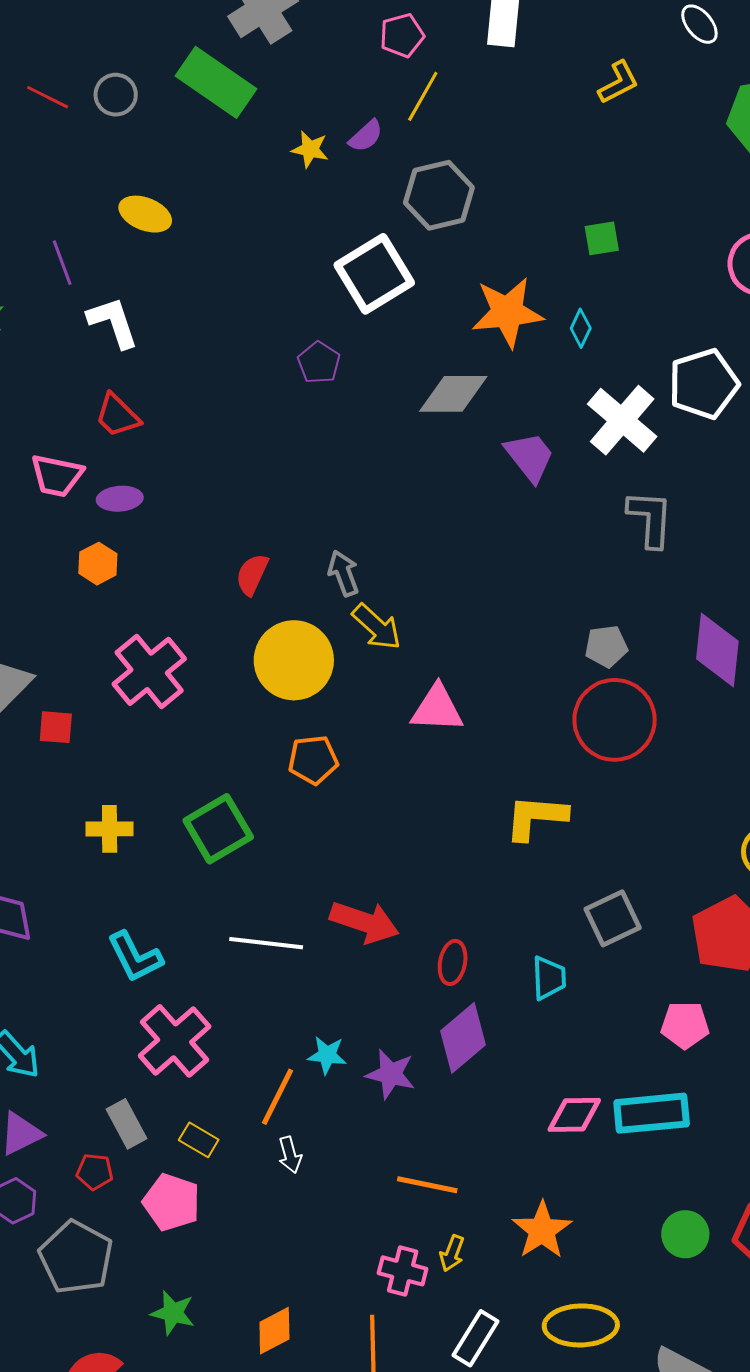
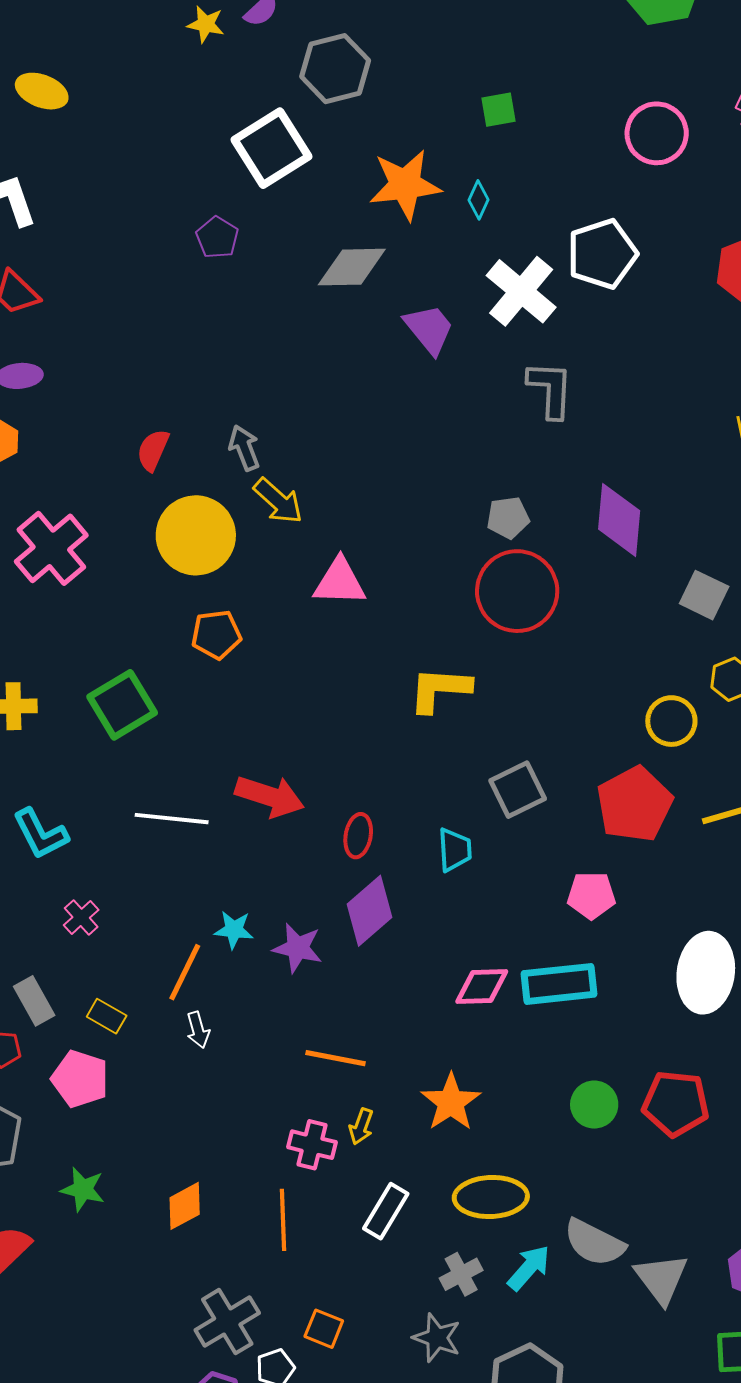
pink cross: (175, 1041) -> (81, 917), size x0.5

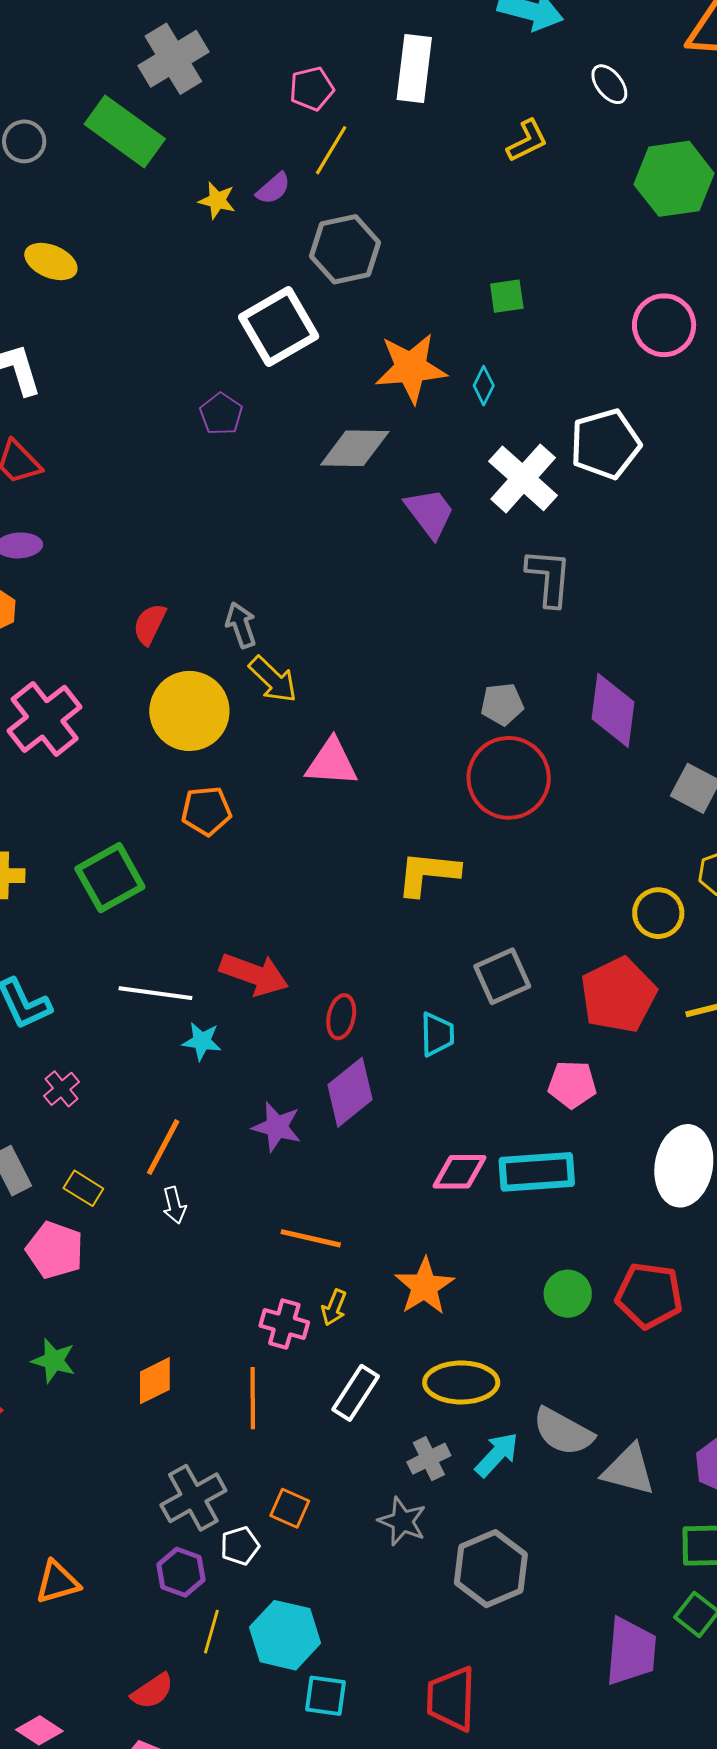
cyan star: (234, 930) -> (202, 1041), moved
gray triangle: (661, 1279) -> (629, 1470), turned -40

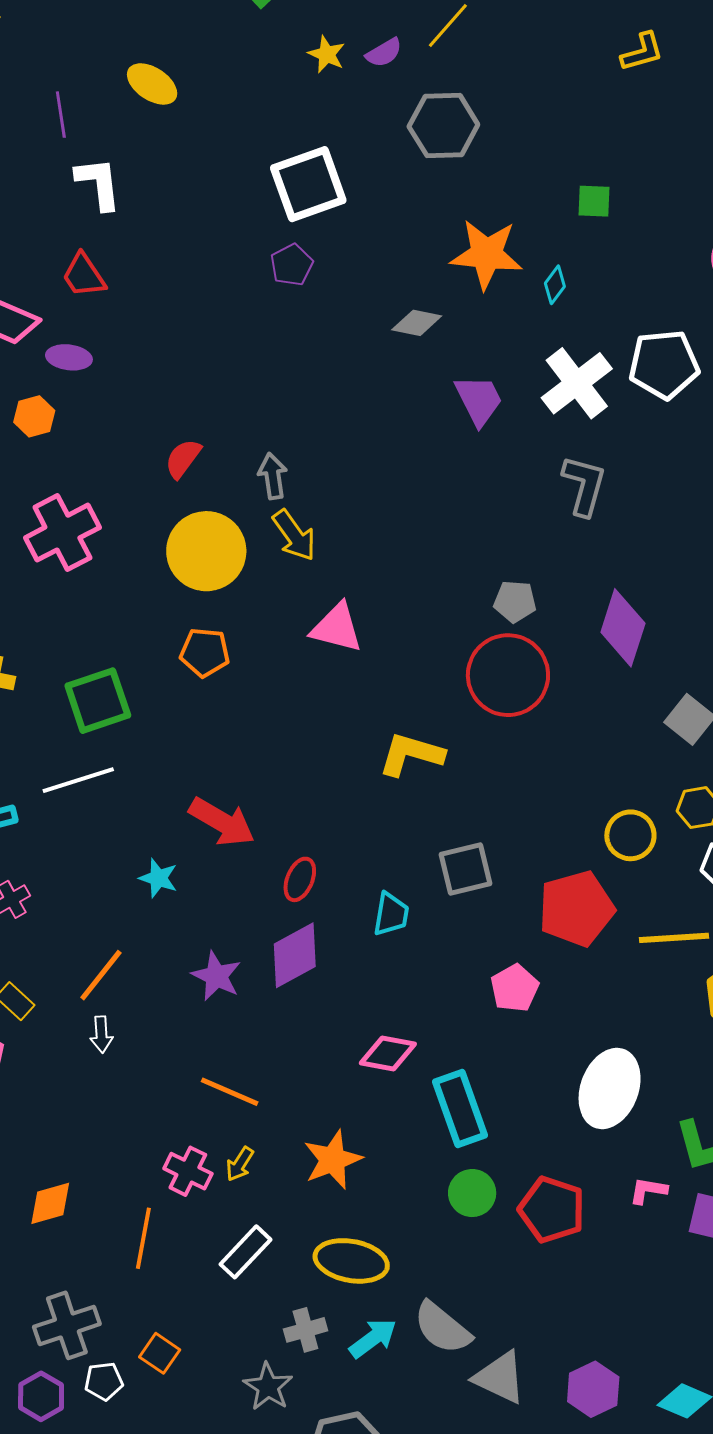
white square: (279, 327) -> (308, 184), moved
gray diamond: (355, 448) -> (417, 323), size x0.7
white line: (155, 993) -> (78, 780), moved, turned -36
pink pentagon: (572, 1084) -> (515, 988), turned 30
cyan rectangle: (537, 1172) -> (460, 1108), moved, turned 64

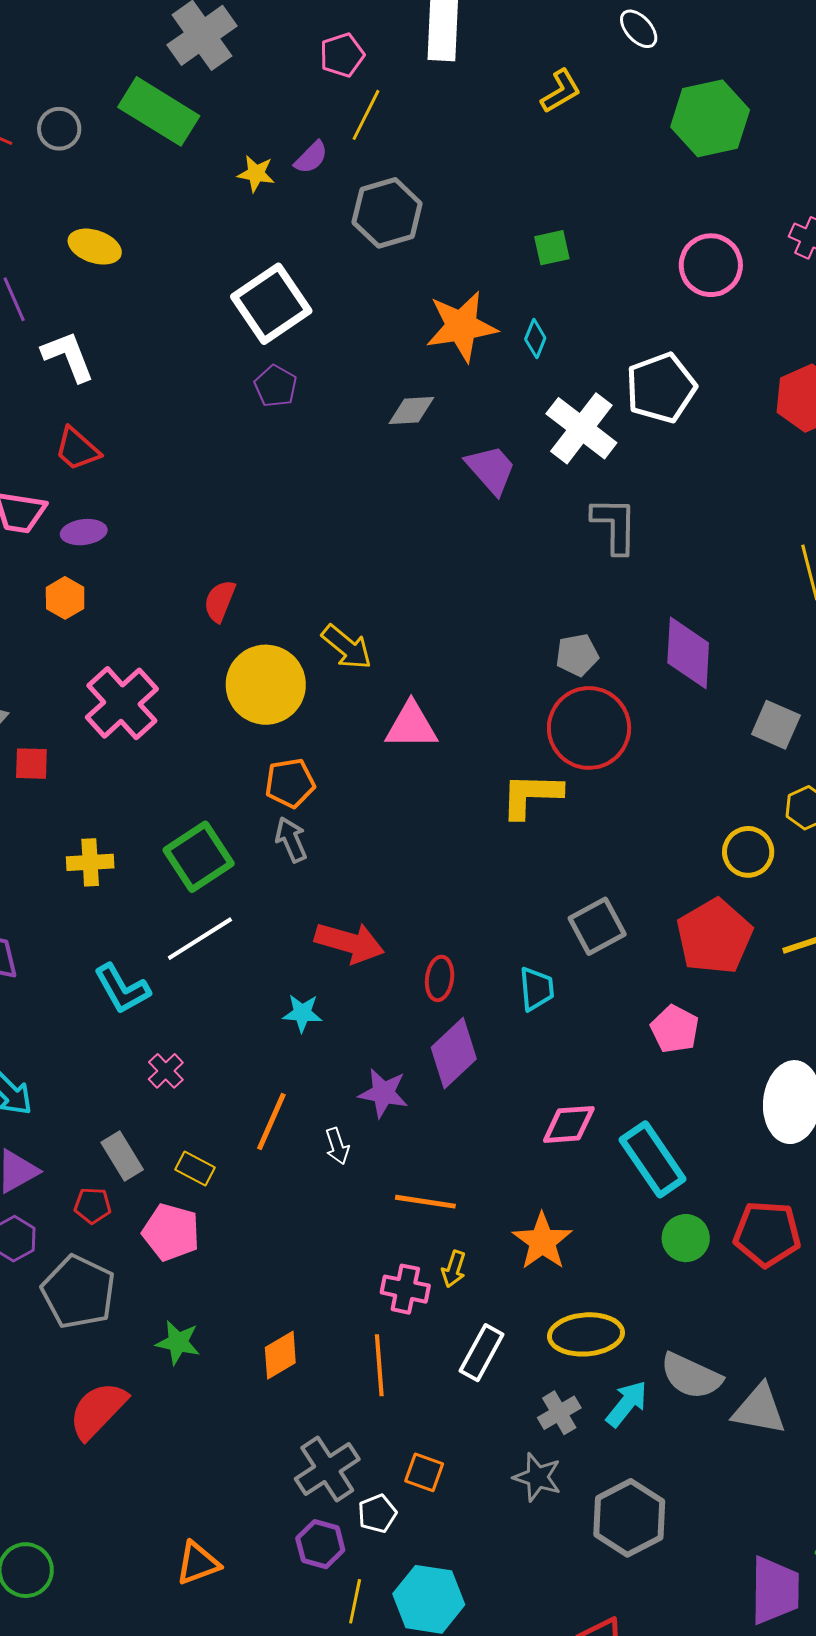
gray arrow: (273, 476) -> (291, 840), moved
yellow L-shape: (411, 754) -> (531, 795), moved
white arrow: (101, 1034) -> (337, 1146), moved

